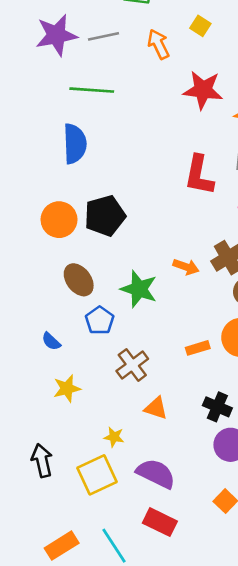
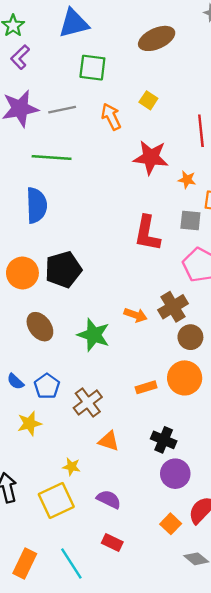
blue pentagon: (100, 320) -> (47, 386), moved
purple semicircle: (156, 474) -> (109, 499), size x0.7
red rectangle: (160, 522) -> (112, 542), size x0.7
orange rectangle: (62, 546) -> (25, 563), turned -32

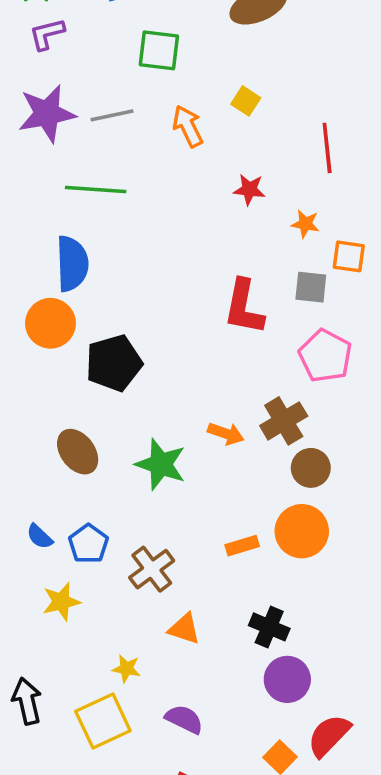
purple L-shape: (20, 57) -> (47, 34), turned 30
red star: (151, 157) -> (249, 189), size x0.6
orange circle: (22, 273) -> (50, 323), moved

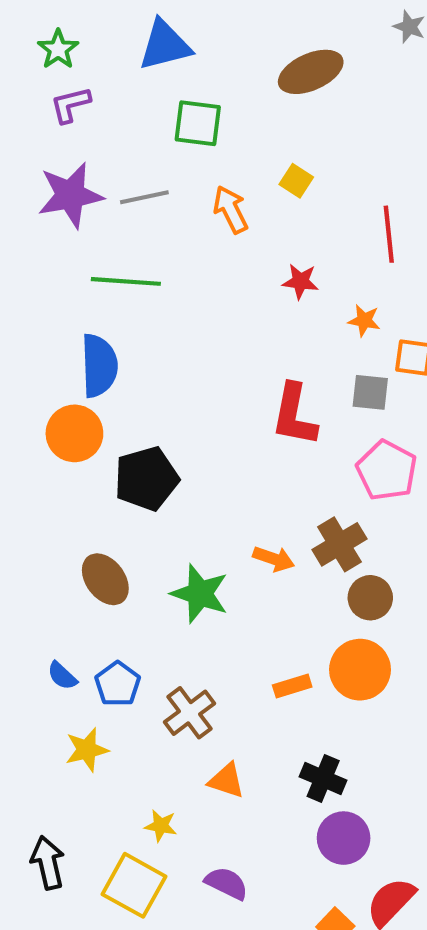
yellow square: (103, 721) -> (134, 885), turned -36

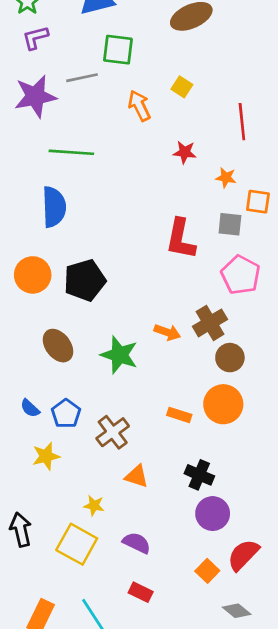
gray line: (144, 197) -> (82, 78), moved
orange circle: (74, 433) -> (33, 275), moved
orange rectangle: (292, 686) -> (179, 415), turned 35

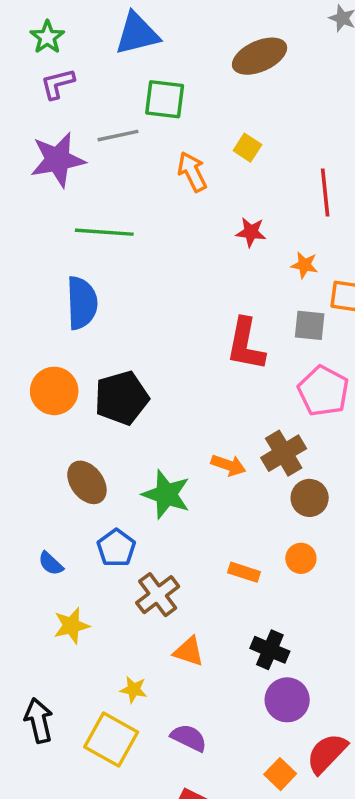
orange circle: (223, 404) -> (301, 558), size x0.6
blue pentagon: (66, 414) -> (116, 548), moved

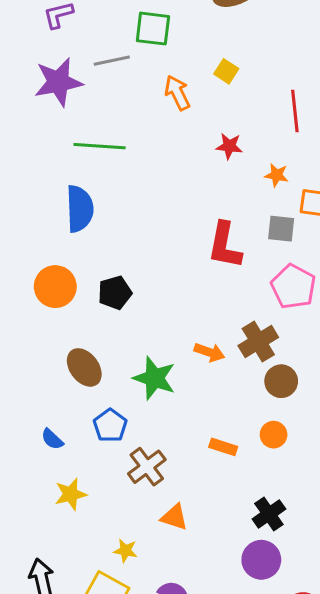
black pentagon: (121, 398) -> (115, 293), size x0.7
black cross: (270, 650) -> (269, 514), moved, turned 32

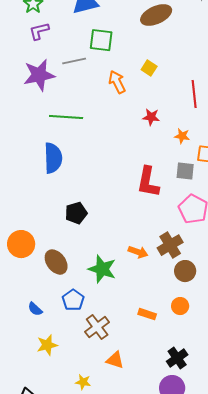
orange circle: (55, 287) -> (21, 244), moved

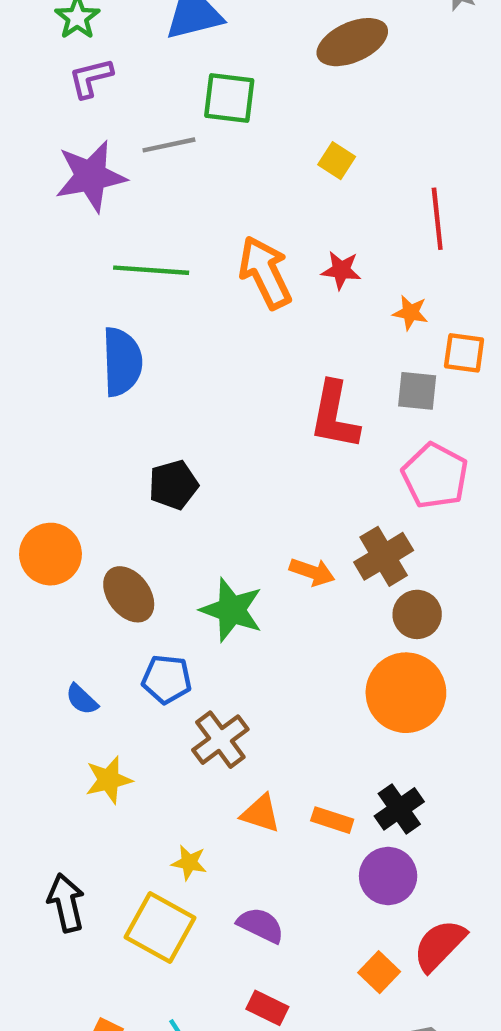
orange arrow: (117, 82) -> (265, 272), moved, size x1.4
blue pentagon: (73, 300) -> (167, 679), turned -30
orange circle: (180, 306) -> (406, 693), size x2.0
orange rectangle: (147, 314) -> (332, 820), moved

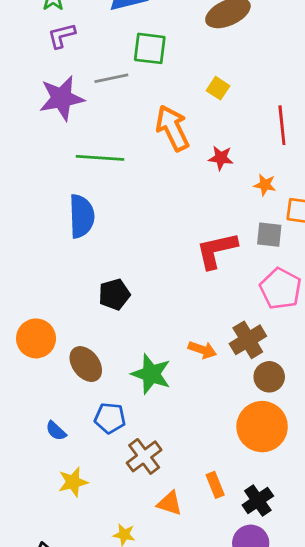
orange arrow: (265, 272) -> (173, 128), moved
red L-shape: (334, 415) -> (217, 250), turned 66
orange rectangle: (332, 820) -> (215, 485), moved, turned 50

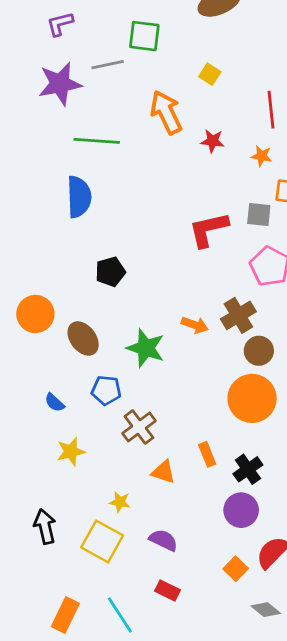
orange star: (265, 185) -> (262, 156), moved

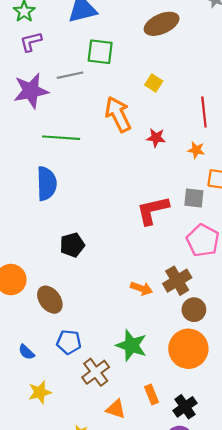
green star: (146, 348) -> (131, 345), moved

